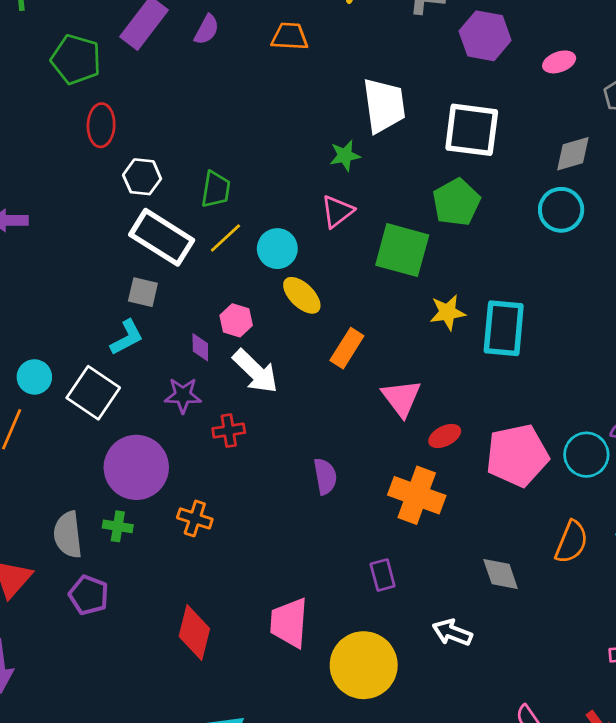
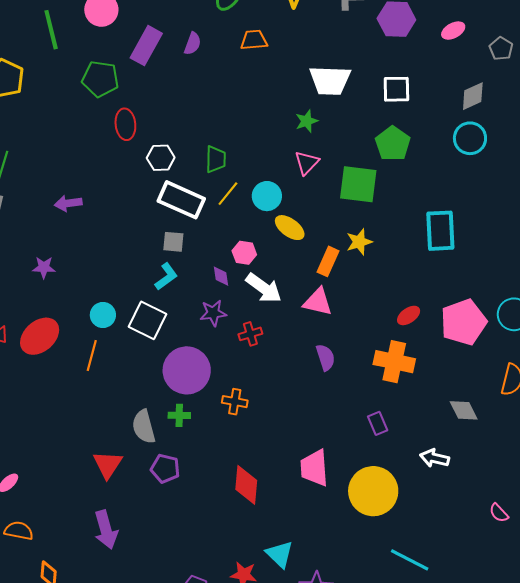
white trapezoid: (384, 105) -> (330, 80), turned 108
white square: (472, 130) -> (396, 89), size x0.7
yellow star: (448, 312) -> (359, 242), moved
pink triangle: (401, 398) -> (318, 302), moved, turned -32

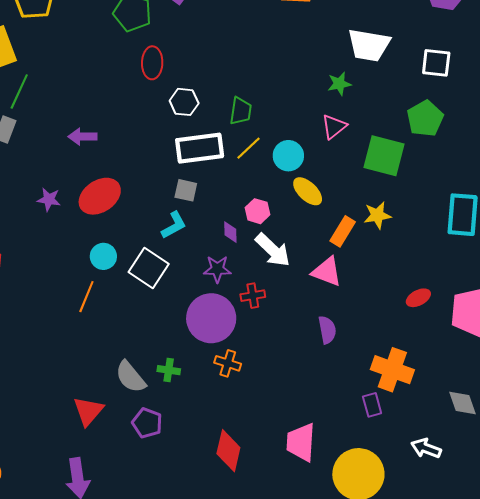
white rectangle: (181, 200) -> (200, 148), turned -39
red ellipse: (40, 336) -> (100, 196), moved
orange cross: (394, 362) -> (392, 370), moved
purple circle: (187, 370) -> (211, 318), moved
gray semicircle: (144, 427) -> (130, 377), turned -32

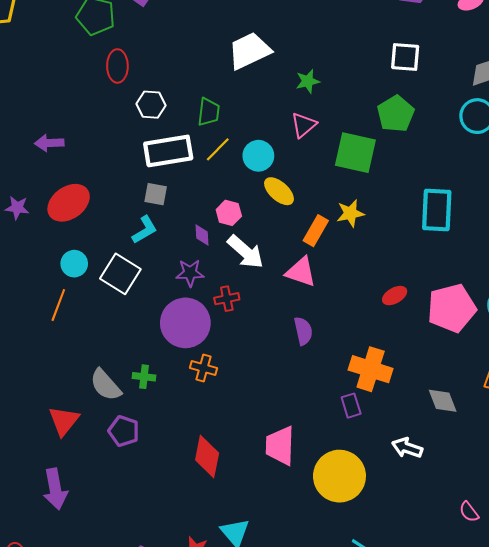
white trapezoid: (369, 45) -> (249, 51), moved, turned 147

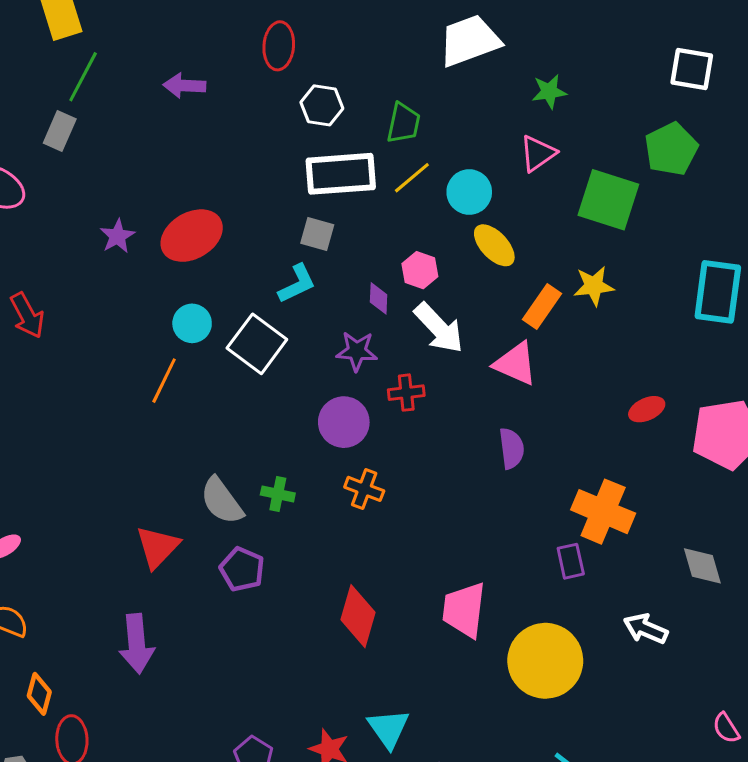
purple arrow: (49, 143) -> (184, 86), moved
purple star: (17, 208) -> (117, 236), turned 30
purple circle: (185, 323) -> (344, 422), size x0.7

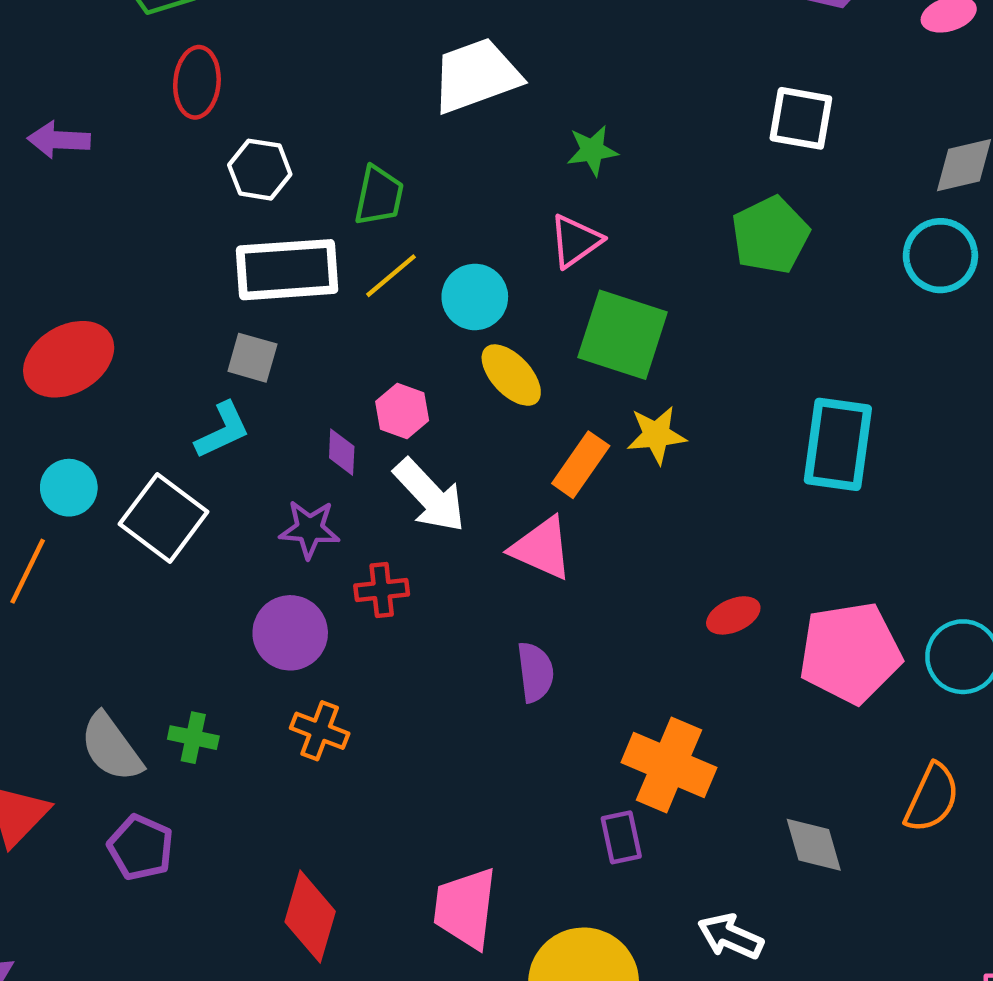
green square: (608, 200) -> (623, 335), moved

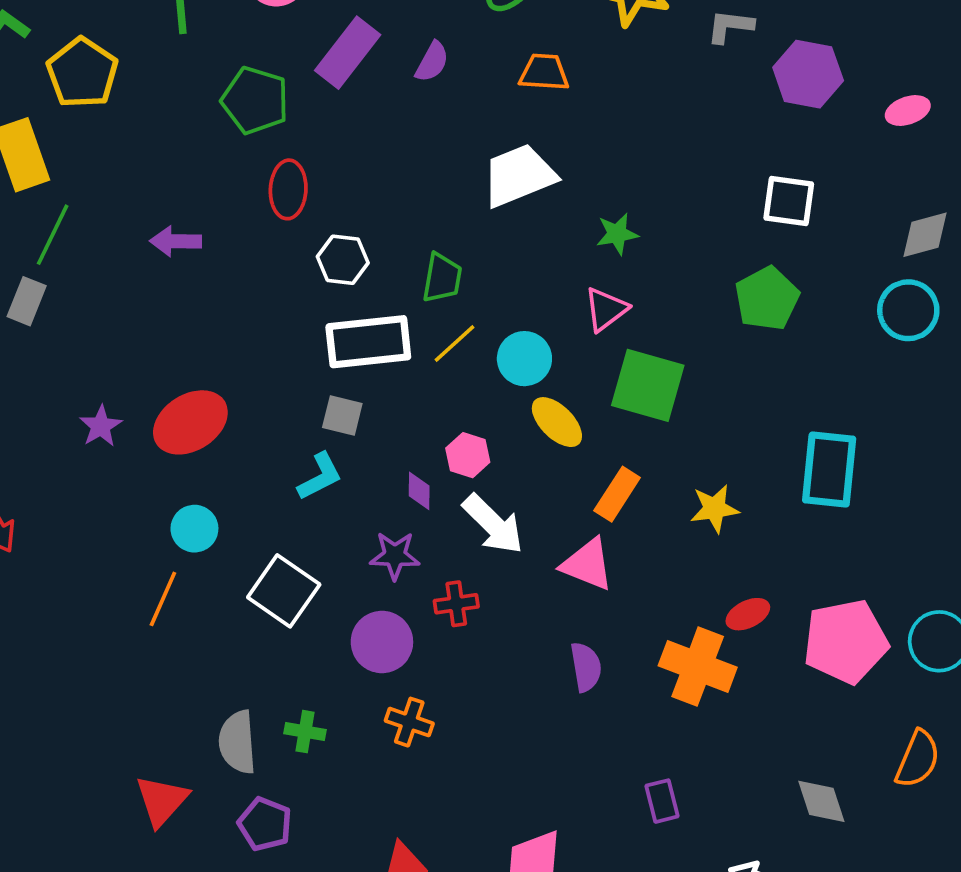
yellow star: (656, 435) -> (715, 509), moved
white square: (164, 518) -> (284, 591), moved
gray semicircle: (111, 747) -> (237, 742), turned 34
orange cross: (669, 765) -> (698, 667), moved

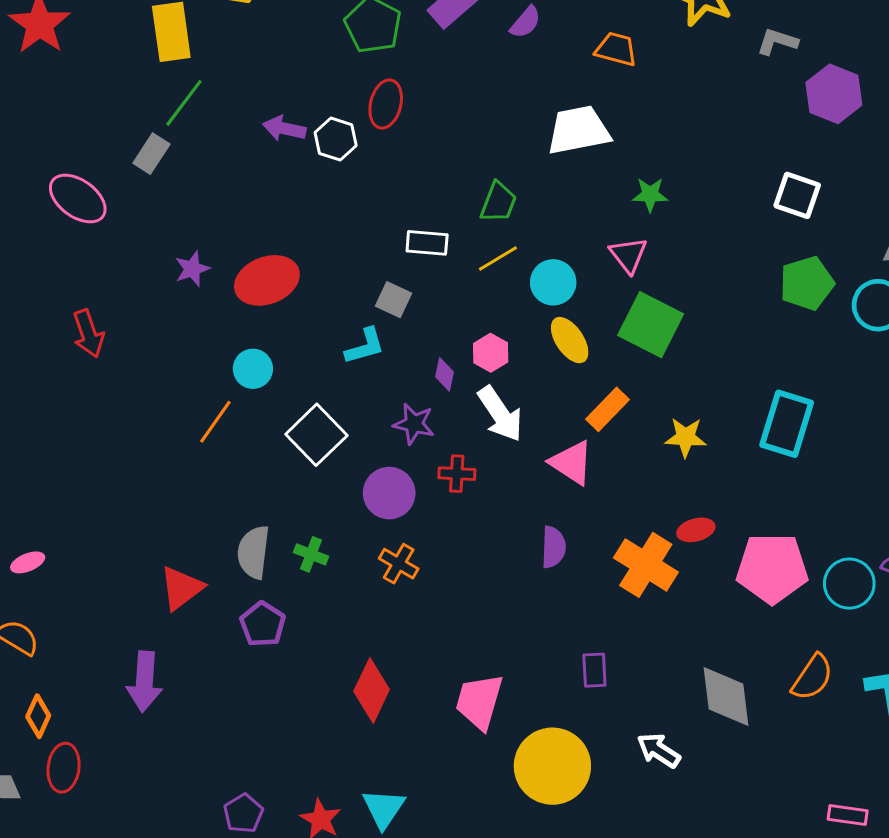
white hexagon: (343, 260) -> (336, 139), moved
green pentagon: (767, 299) -> (807, 283), moved
pink triangle: (606, 309) -> (628, 255), turned -42
white rectangle: (368, 342) -> (427, 243), size x0.6
gray diamond: (821, 801) -> (726, 697), size x1.4

